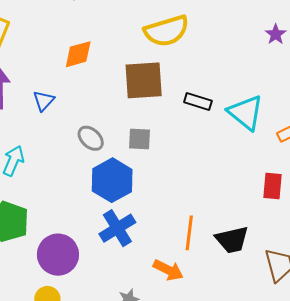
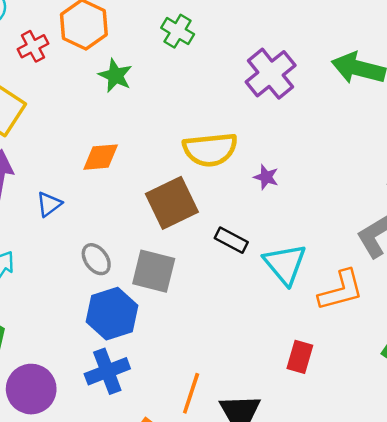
purple star: (276, 34) -> (266, 177), moved, turned -30
brown square: (144, 80) -> (172, 203), turned -33
gray square: (140, 139) -> (154, 271), size x1.5

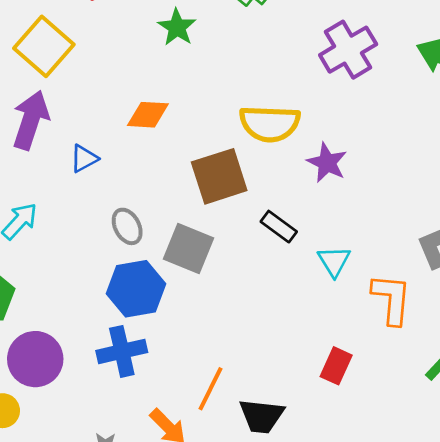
purple star: (266, 177) -> (327, 163), size x1.4
cyan triangle: (285, 264) -> (334, 261), size x0.7
orange L-shape: (341, 290) -> (392, 299), turned -78

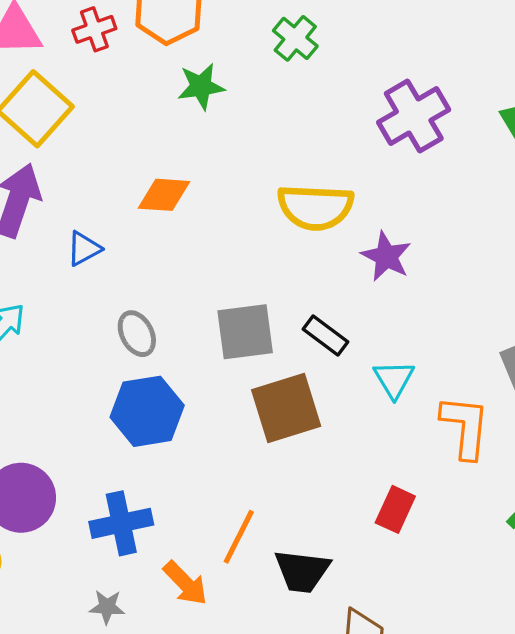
green star: (177, 27) -> (201, 86), turned 30
brown square: (219, 176) -> (286, 408), moved
gray square: (189, 249) -> (245, 332), moved, turned -30
blue cross: (122, 351) -> (121, 523), moved

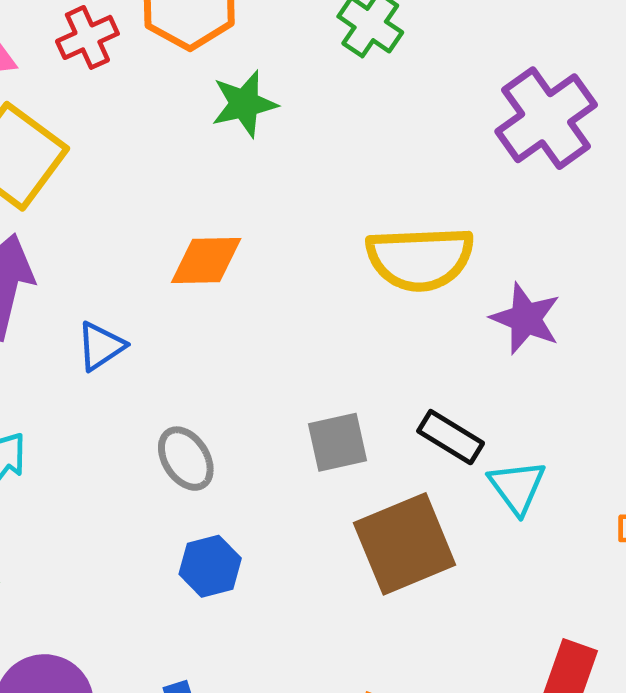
gray square: (245, 332) -> (337, 442), size x0.7
cyan triangle: (394, 379) -> (517, 487), moved
blue hexagon: (147, 411) -> (210, 566), size x0.6

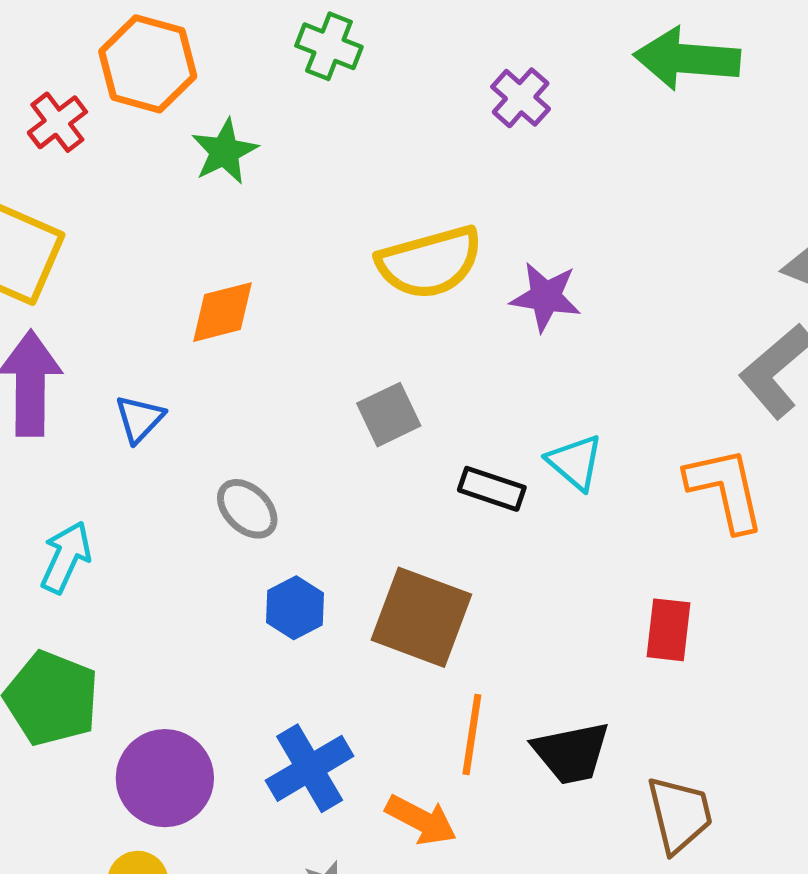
purple cross: (546, 118) -> (521, 98), size x0.6
black rectangle: (451, 437) -> (492, 489), moved
gray square: (337, 442) -> (389, 415), moved
brown square: (405, 544) -> (421, 617), moved, turned -34

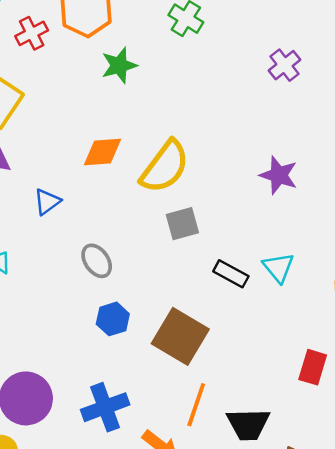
yellow semicircle: (430, 262) -> (165, 167), moved, turned -48

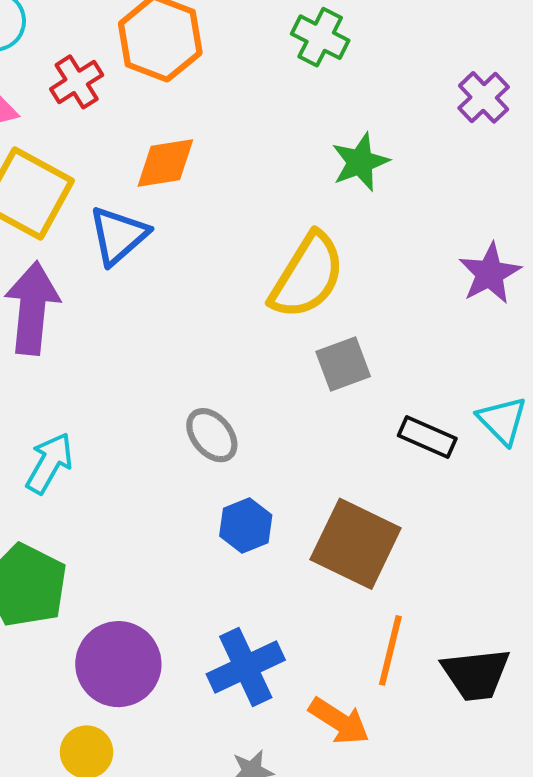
green star: (119, 65) -> (360, 162), moved
orange diamond: (102, 152) -> (165, 163), moved
purple star: (279, 175) -> (490, 273), turned 30
blue triangle: (47, 202) -> (118, 235), moved, size x1.4

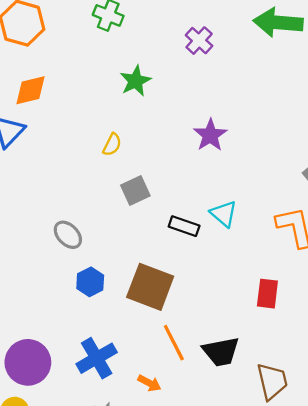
yellow semicircle: (307, 276) -> (112, 145), size x0.5
orange line: (390, 650) -> (174, 343), turned -36
orange arrow: (339, 721) -> (149, 383), size x0.7

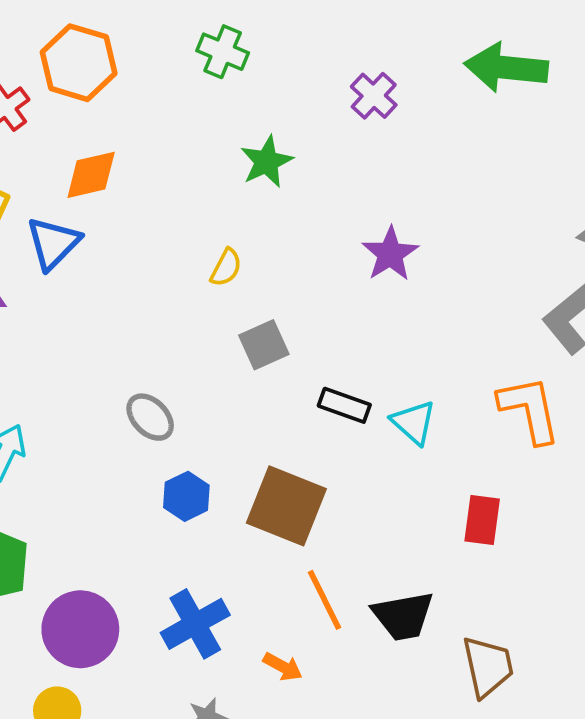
cyan triangle: (224, 214) -> (414, 422), moved

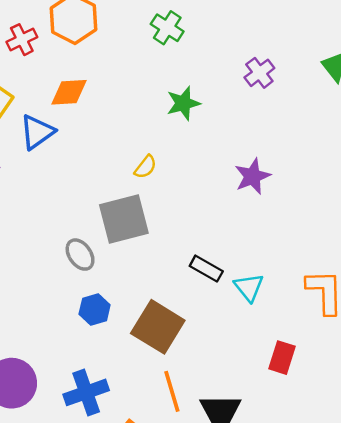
gray square: (264, 345) -> (124, 219), moved, size x1.6

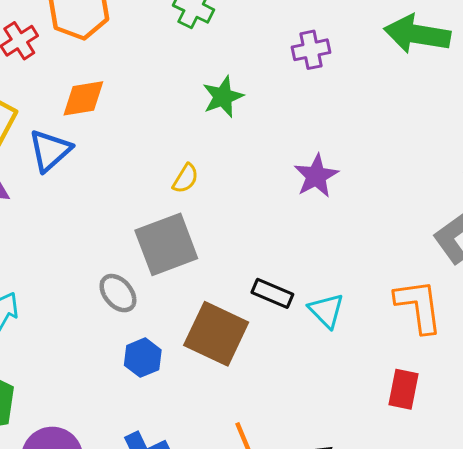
purple cross: (259, 73) -> (311, 50), turned 32
brown square: (158, 327) -> (216, 334), moved
red rectangle: (282, 358) -> (403, 389), moved

